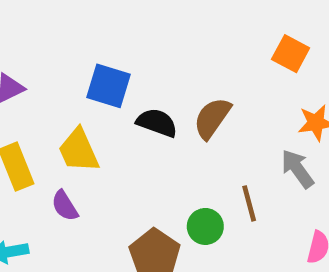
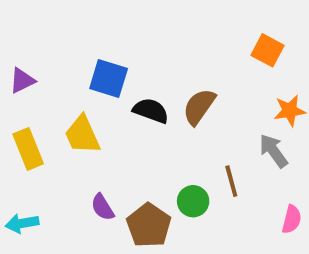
purple semicircle: (65, 206) -> (103, 207), moved

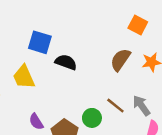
brown semicircle: (199, 107) -> (120, 60), moved
gray arrow: (274, 151) -> (141, 106), moved
brown line: (231, 181) -> (115, 106), turned -36

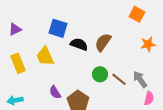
brown semicircle: (120, 60) -> (103, 42), moved
green circle: (92, 118) -> (100, 74), moved

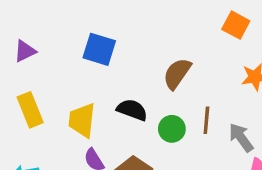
black semicircle: (79, 44) -> (132, 110), moved
yellow trapezoid: (45, 56) -> (82, 120), moved, turned 30
brown line: (119, 79) -> (206, 120), moved, turned 56

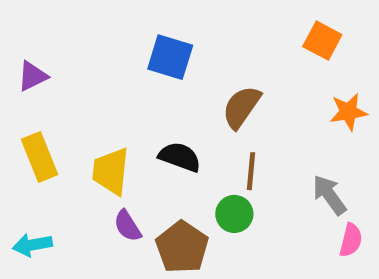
blue square: (99, 49) -> (170, 57), moved
brown line: (206, 120) -> (251, 171), moved
green circle: (172, 129) -> (234, 214), moved

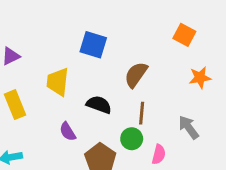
yellow trapezoid: (111, 171) -> (58, 82), moved
purple semicircle: (127, 226) -> (68, 132), moved
pink semicircle: (351, 240) -> (159, 154), moved

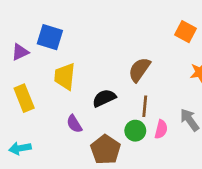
blue square: (93, 45) -> (50, 37), moved
black semicircle: (99, 105) -> (104, 98), turned -45
pink semicircle: (159, 154) -> (161, 129), moved

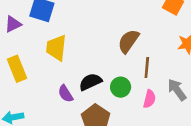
black semicircle: (104, 98) -> (90, 82), moved
brown line: (145, 106) -> (147, 67), moved
green circle: (135, 131) -> (121, 87), moved

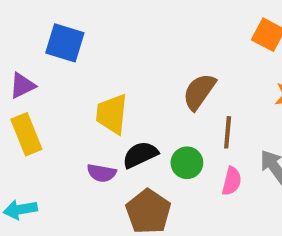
purple triangle: (13, 24) -> (22, 86), moved
yellow trapezoid: (56, 48) -> (112, 114), moved
purple semicircle: (65, 94) -> (102, 173), turned -48

